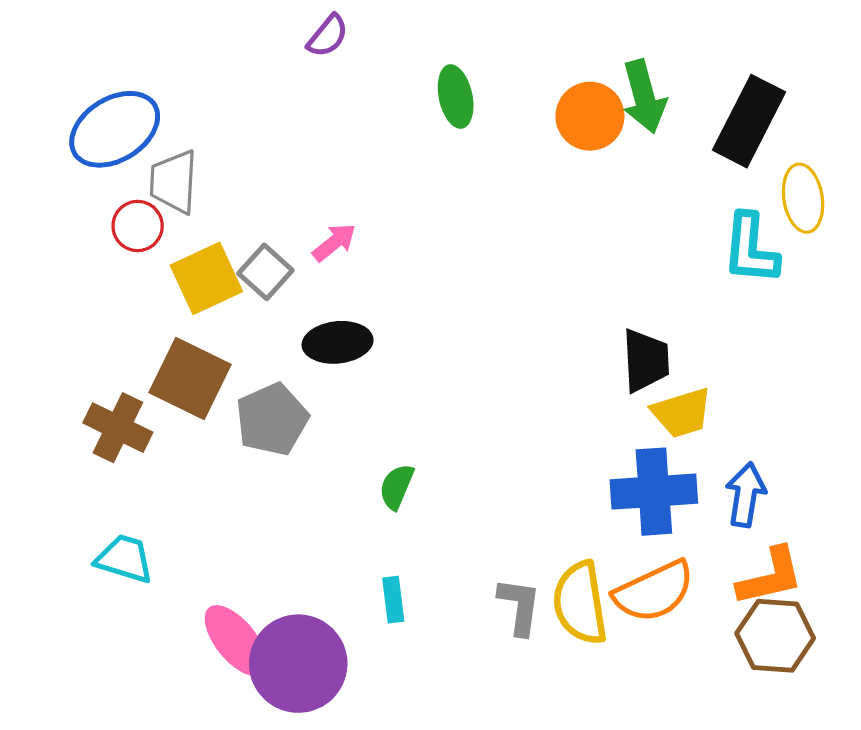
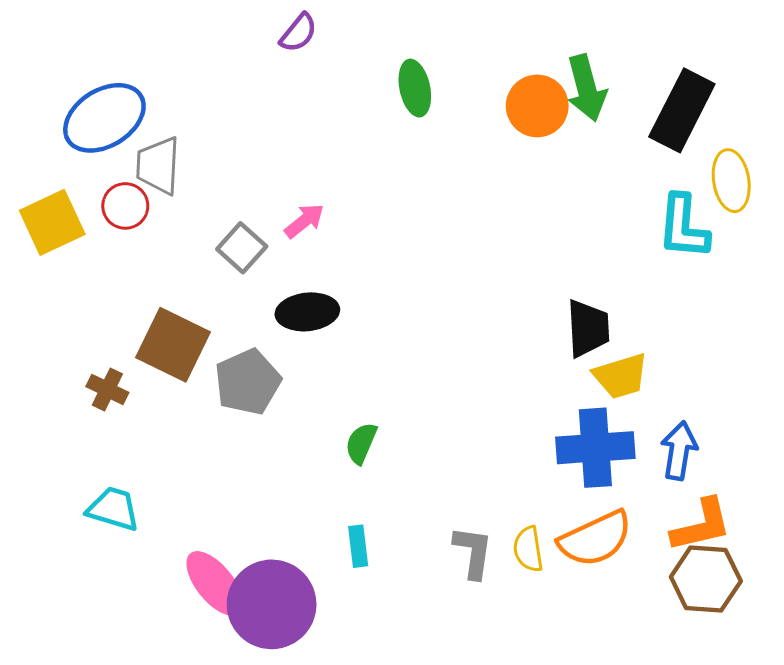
yellow square: (206, 278) -> (52, 222), moved
brown cross: (118, 428) -> (107, 389), size x0.7
yellow semicircle: (580, 603) -> (528, 549), size x0.6

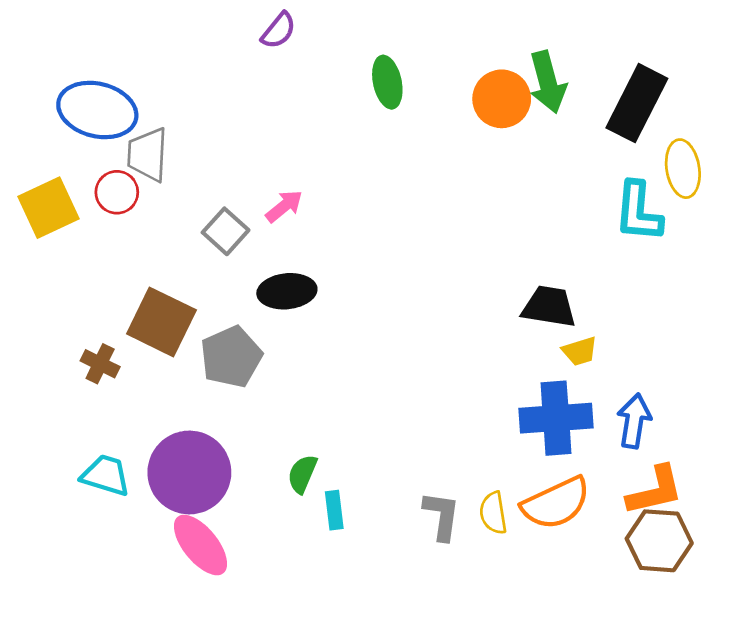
blue ellipse: (104, 118) -> (97, 110), turned 46
black trapezoid: (588, 328) -> (549, 307), turned -78
yellow trapezoid: (621, 376) -> (580, 351), size x0.7
green semicircle: (361, 443) -> (302, 474), moved
purple circle: (272, 604) -> (189, 472), moved

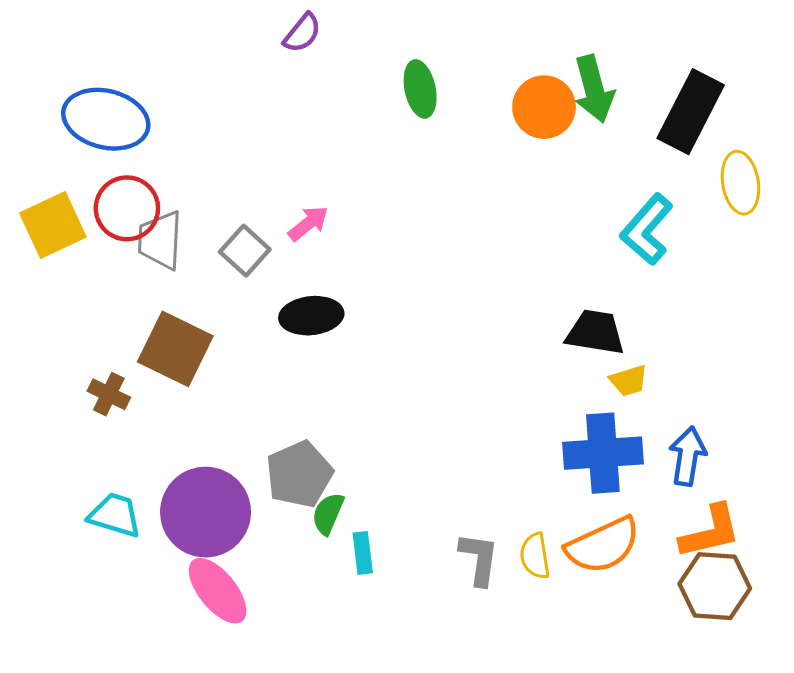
gray trapezoid: (148, 155) -> (160, 240), moved
red circle: (117, 192) -> (127, 208), size x1.4
cyan L-shape: (638, 212) -> (647, 229), moved, turned 36
gray pentagon: (231, 357) -> (299, 474), moved

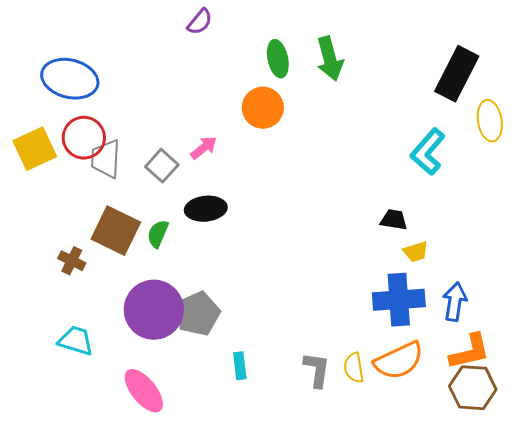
green arrow: (594, 89) -> (330, 59), moved
orange circle: (544, 107) -> (263, 108), moved
black trapezoid: (595, 332) -> (394, 220), size x0.7
purple circle: (206, 512) -> (154, 310), moved
green semicircle: (328, 514) -> (158, 234), moved

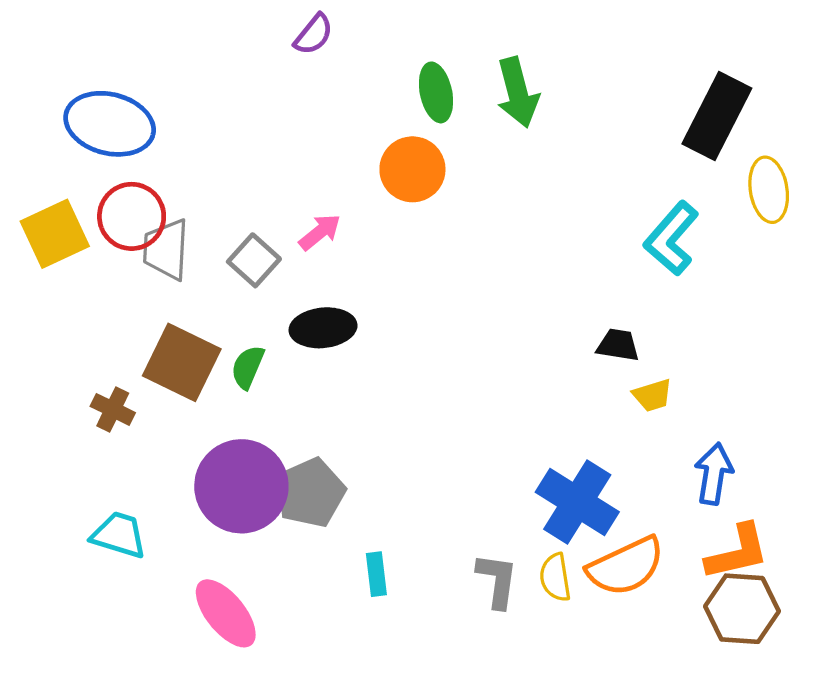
blue cross: (399, 300) -> (577, 502), moved, turned 36

